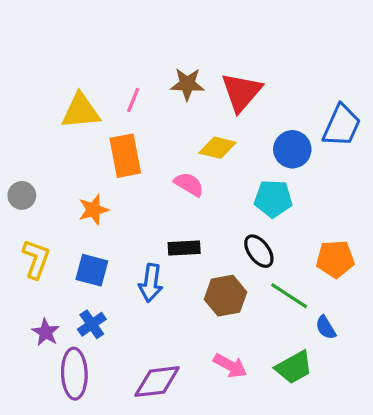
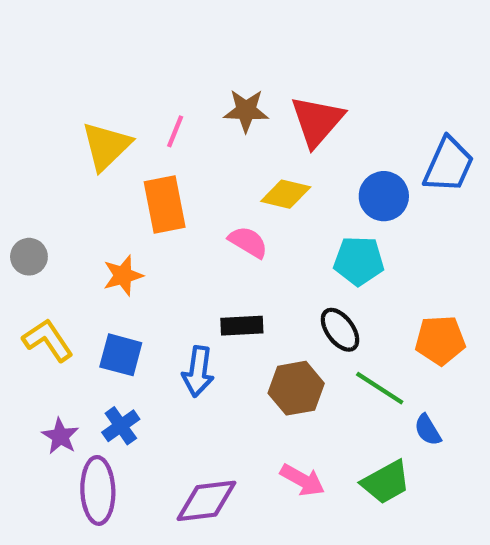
yellow triangle: (81, 111) -> (106, 146), turned -39
yellow L-shape: (36, 259) -> (48, 340), turned -54

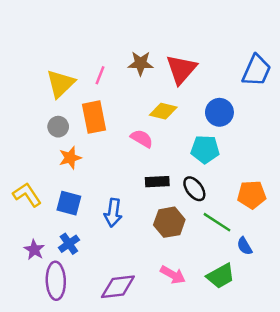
blue trapezoid: (449, 165) -> (256, 70), moved
gray circle: (29, 257) -> (58, 127), moved
black rectangle: (242, 326) -> (157, 182), moved

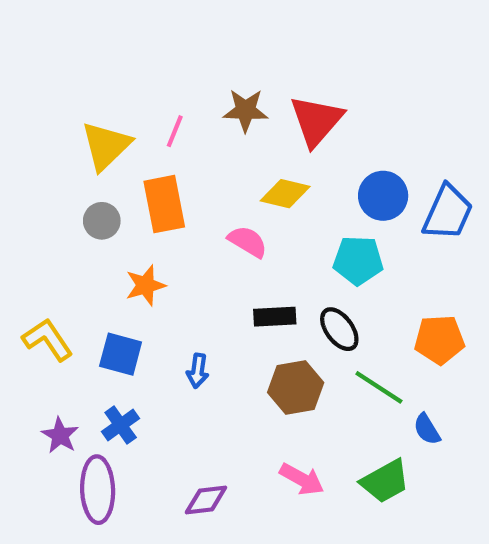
blue trapezoid: (256, 70) -> (448, 212), moved
orange star: (70, 158) -> (146, 285), moved
blue arrow: (113, 213) -> (198, 371), size x0.7
purple diamond: (118, 287) -> (206, 500), size x0.7

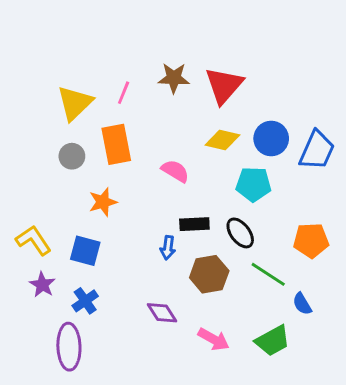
yellow diamond: (285, 194) -> (222, 140), moved
blue arrow: (198, 371) -> (168, 248), moved
purple star: (60, 435) -> (42, 285), moved
purple diamond: (206, 500) -> (162, 313), moved, turned 64

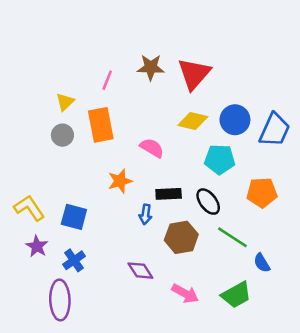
yellow triangle: (75, 103) -> (65, 102), moved, size x0.6
orange star: (103, 202) -> (120, 181), moved
orange pentagon: (311, 240) -> (262, 193), moved

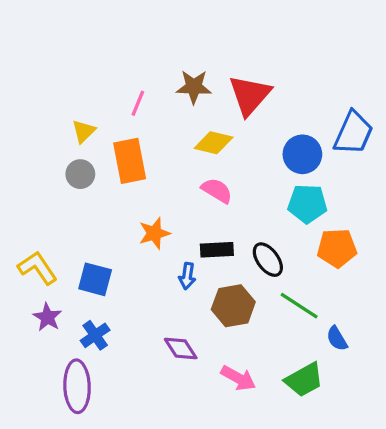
yellow diamond: (193, 121) -> (214, 143), moved
blue trapezoid: (275, 130) -> (353, 133), moved
pink semicircle: (152, 148) -> (217, 191), moved
cyan pentagon: (220, 159) -> (307, 204), moved

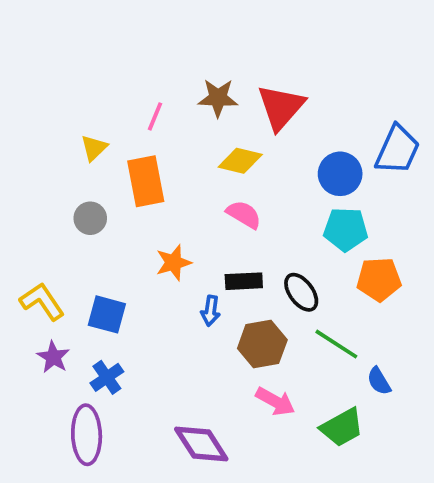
gray circle: (80, 174) -> (90, 218), moved
purple diamond: (181, 348) -> (201, 444), moved, size x1.4
pink arrow: (238, 378) -> (275, 401), moved

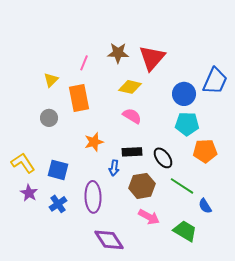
green trapezoid: (342, 427) -> (185, 231), turned -120
purple ellipse: (87, 435) -> (93, 197), moved

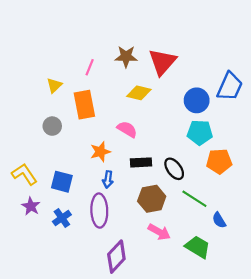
pink semicircle: (132, 116) -> (127, 129), moved
blue arrow: (114, 168) -> (108, 180), moved
purple diamond: (109, 240) -> (116, 257), turned 76

